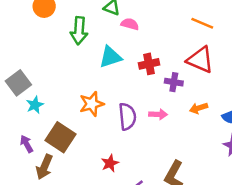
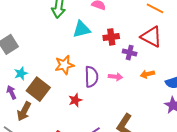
cyan star: (35, 105) -> (21, 73), moved
red star: (110, 163) -> (75, 100), moved

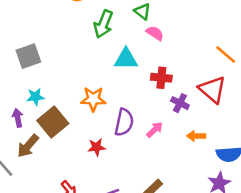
pink arrow: (115, 77) -> (155, 130), turned -64

